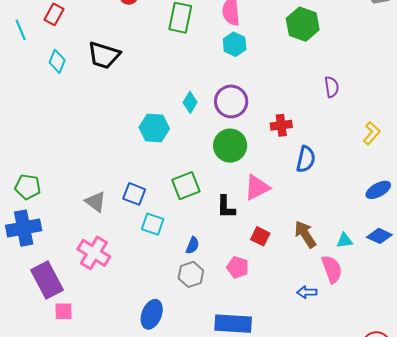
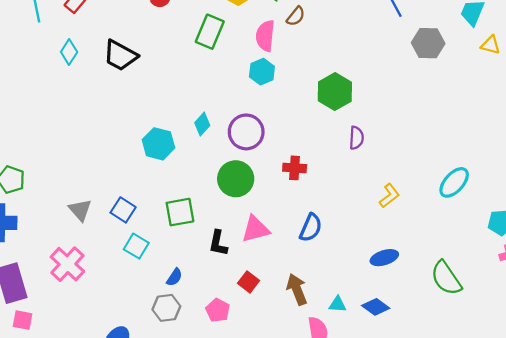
green hexagon: (303, 24) -> (335, 92), moved
blue semicircle: (306, 159) -> (311, 228), moved

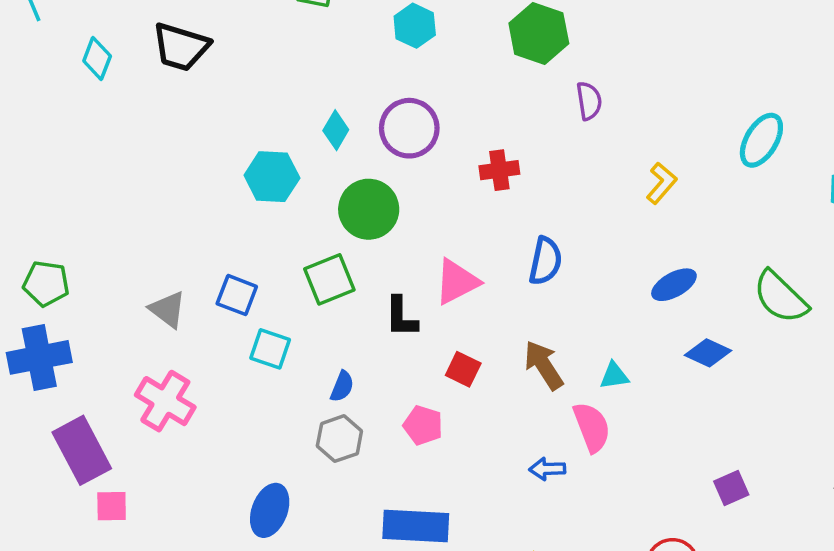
green circle: (236, 179) -> (369, 209), moved
blue diamond: (376, 307) -> (708, 353), moved

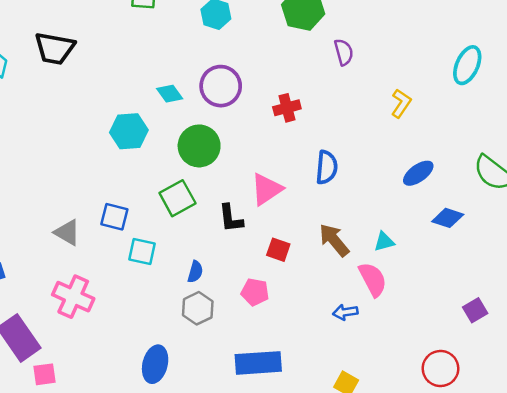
cyan diamond: (336, 130) -> (170, 94), turned -60

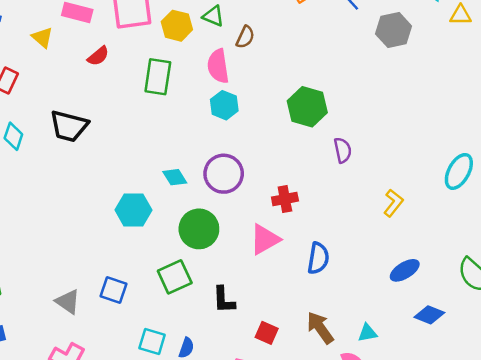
pink triangle: (267, 189) -> (265, 239), moved
cyan square: (142, 252) -> (152, 342), moved

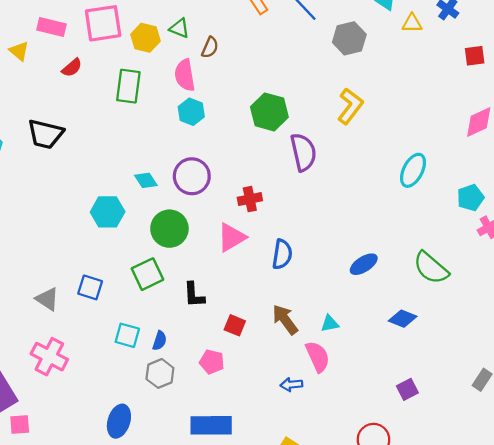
purple semicircle: (343, 150) -> (303, 152), size x1.6
yellow L-shape: (393, 203) -> (350, 106), moved, size x1.4
blue diamond: (429, 315) -> (403, 319), moved

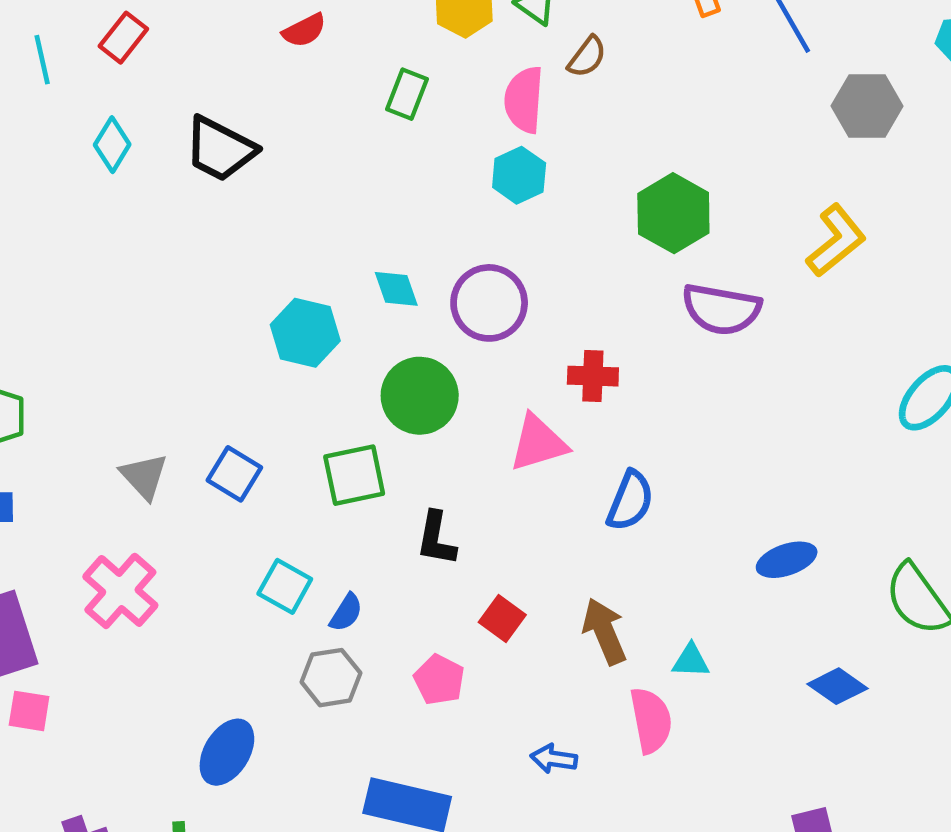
green rectangle: (128, 86) -> (407, 94), size x0.7
purple semicircle: (303, 152) -> (721, 309), turned 99
blue arrow: (291, 385) -> (554, 759), moved

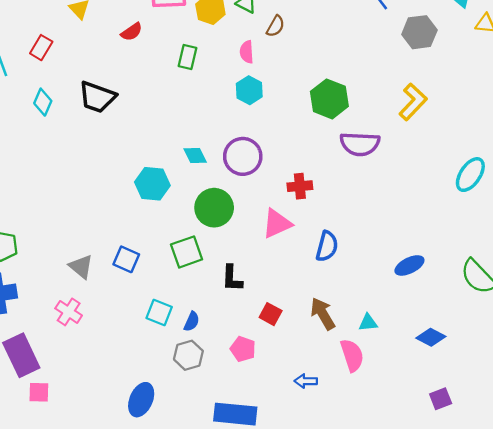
pink semicircle: (524, 100) -> (247, 52), size x0.7
pink cross: (120, 591) -> (69, 312), moved, size x0.7
blue diamond: (838, 686) -> (431, 337), moved

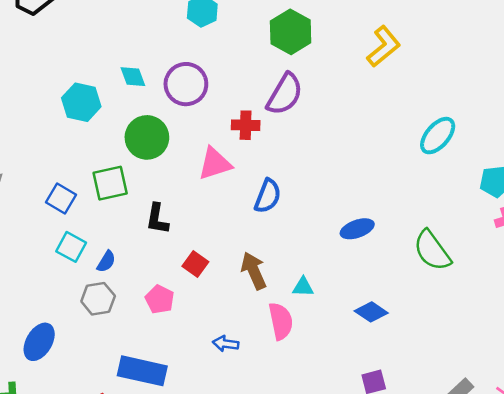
purple semicircle: (360, 144) -> (285, 94), moved, turned -69
blue square: (126, 259) -> (61, 198), moved

